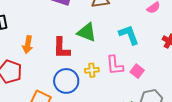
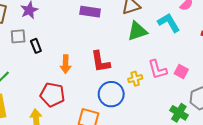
green triangle: (87, 32) -> (137, 31), moved, turned -30
cyan L-shape: (129, 35) -> (169, 23), moved

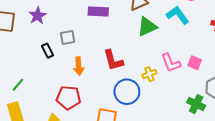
gray square: (18, 36) -> (68, 38), moved

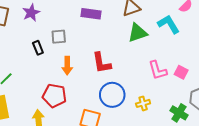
yellow cross: (149, 74) -> (143, 103), moved

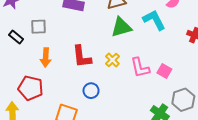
black rectangle: (38, 48) -> (16, 37), turned -32
blue circle: (112, 95) -> (91, 91), size x0.6
yellow cross: (143, 103) -> (112, 60), moved, turned -32

